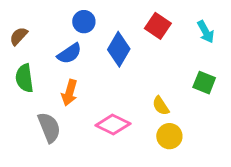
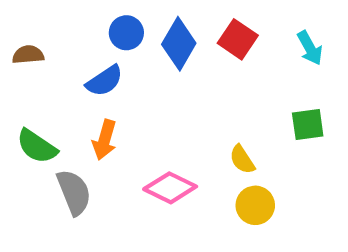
brown semicircle: (19, 36) -> (28, 55), turned 42
blue diamond: (119, 49) -> (179, 44), moved
green semicircle: (24, 78) -> (37, 146), moved, turned -48
green square: (204, 83) -> (308, 125), turned -30

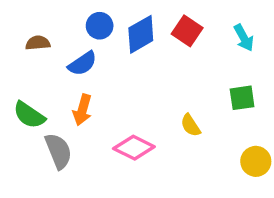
blue diamond: (179, 44) -> (141, 34), turned 30
brown semicircle: (28, 55) -> (38, 43), moved
yellow circle: (255, 205) -> (256, 161), moved

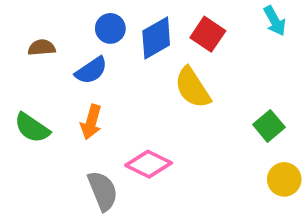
cyan arrow: (244, 38) -> (275, 21), moved
green square: (242, 98) -> (269, 126), moved, turned -32
yellow semicircle: (191, 125) -> (193, 88), moved, size x1.6
gray semicircle: (58, 151) -> (103, 191), moved

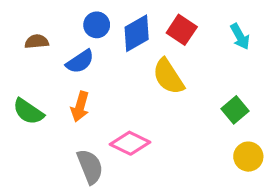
cyan arrow: (275, 21) -> (240, 37), moved

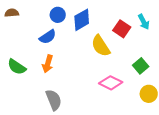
red square: (182, 30) -> (122, 29), moved
brown semicircle: (37, 42) -> (12, 13), moved
pink diamond: (130, 143) -> (111, 83), moved

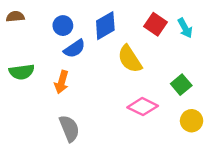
blue circle: (58, 15) -> (63, 26), moved
red square: (122, 29) -> (156, 24), moved
blue semicircle: (48, 37) -> (74, 49), moved
green semicircle: (17, 67) -> (22, 72), moved, turned -42

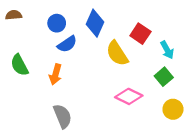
red square: (156, 24) -> (140, 34), moved
blue diamond: (105, 26) -> (95, 23), turned -36
cyan arrow: (185, 28) -> (167, 50), moved
green semicircle: (22, 72) -> (19, 65), turned 70

